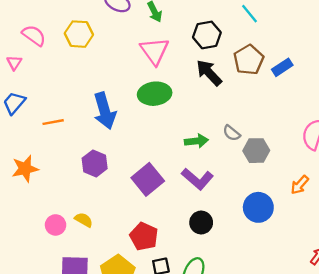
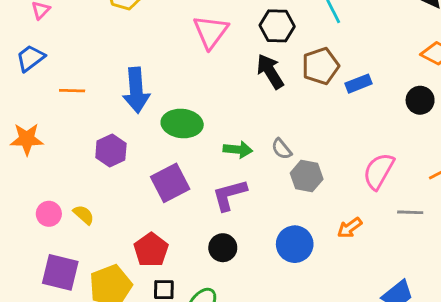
green ellipse: (155, 94) -> (182, 124), moved
purple L-shape: (197, 179) -> (229, 195), turned 112

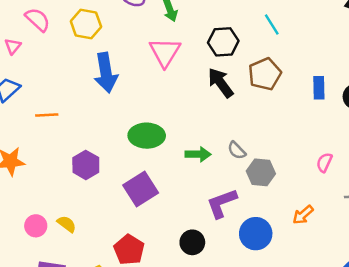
blue rectangle: (359, 84) -> (319, 88), moved, turned -65
blue arrow: (136, 90) -> (106, 73), moved
pink semicircle: (379, 171) -> (324, 162), size x0.6
purple L-shape: (229, 195) -> (222, 203), moved

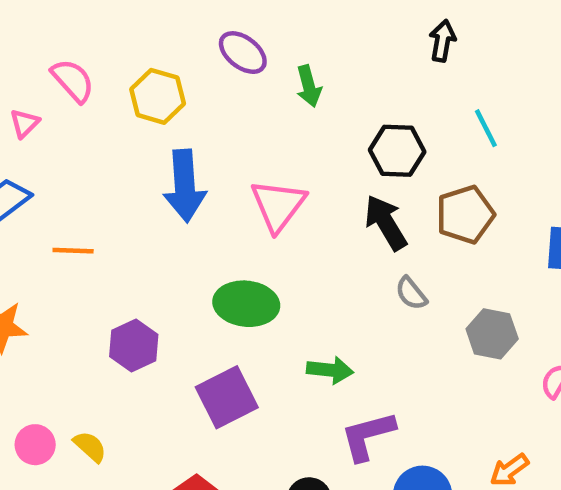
pink triangle: (165, 52) -> (278, 205), moved
gray semicircle: (237, 150) -> (411, 293), moved
green arrow: (198, 154) -> (330, 370), moved
gray hexagon: (261, 172) -> (492, 334), moved

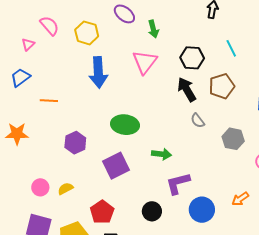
pink triangle: (278, 205) -> (145, 62), moved
pink circle: (35, 445) -> (40, 187), moved
yellow semicircle: (90, 447) -> (65, 189), moved, turned -70

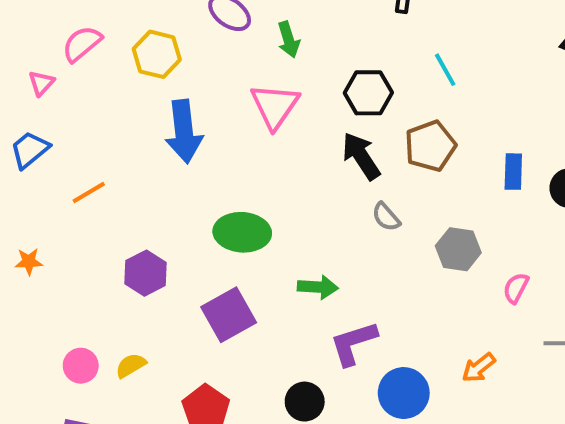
pink semicircle: (49, 26) -> (82, 44), turned -85
orange line: (49, 101) -> (89, 193), turned -30
orange star: (17, 134) -> (29, 262), size x0.6

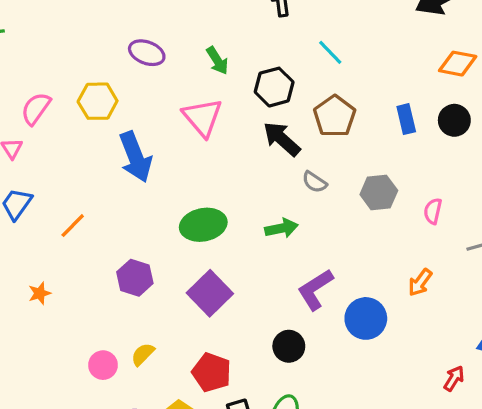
green arrow: (289, 40) -> (217, 61), moved
green arrow: (318, 287) -> (282, 228), moved

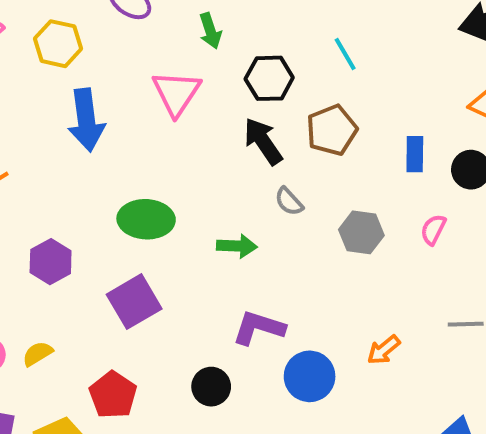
pink semicircle: (433, 211) -> (433, 230), moved
purple L-shape: (315, 289) -> (259, 328), turned 36

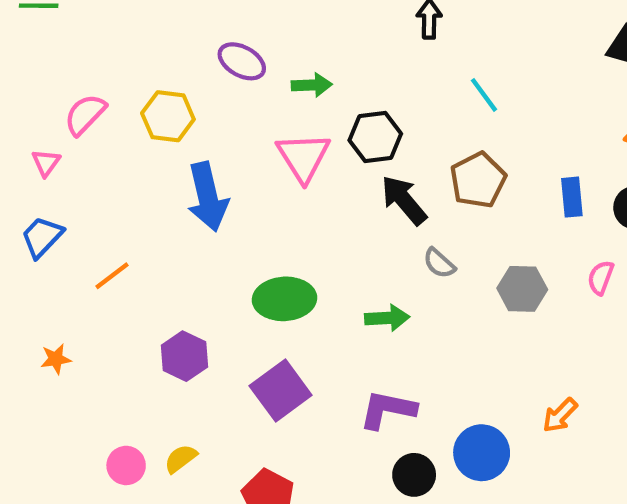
green arrow: (210, 31) -> (312, 85), moved, turned -68
black hexagon: (269, 78) -> (375, 137), moved
purple L-shape: (259, 328) -> (388, 410), moved
black circle: (211, 387) -> (414, 475), moved

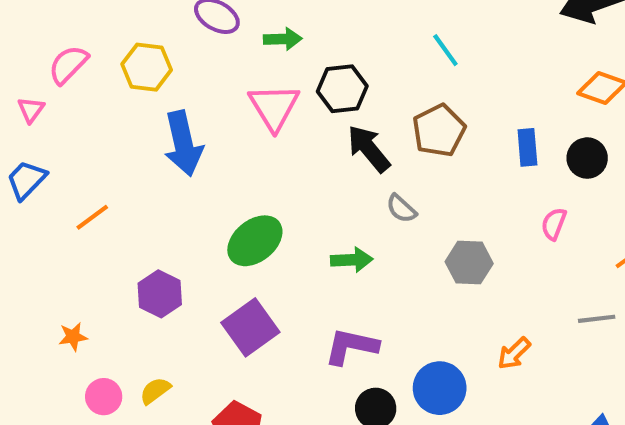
gray hexagon: (522, 289) -> (469, 263), moved
green ellipse: (284, 299) -> (255, 241), turned -36
orange star: (56, 359) -> (73, 337), moved

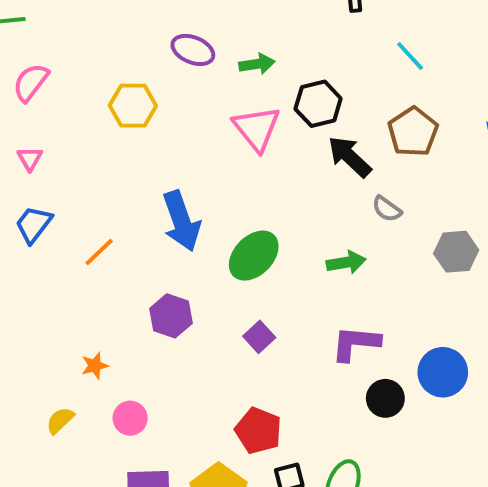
pink semicircle: (68, 65) -> (31, 82), moved
blue arrow: (183, 144) -> (181, 221), moved
purple square: (250, 327) -> (259, 337), size x0.6
yellow semicircle: (155, 391) -> (60, 420), moved

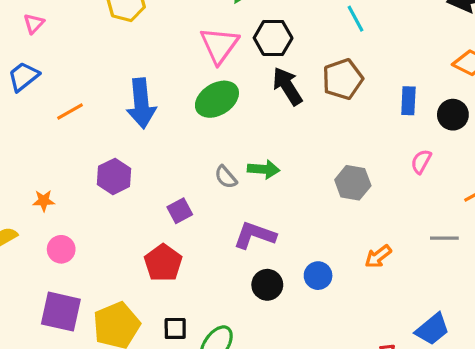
gray semicircle: (387, 209) -> (226, 177), moved
green ellipse: (254, 256) -> (217, 99), moved
blue circle: (443, 372) -> (318, 276), size x0.7
red pentagon: (258, 431) -> (163, 263), moved

